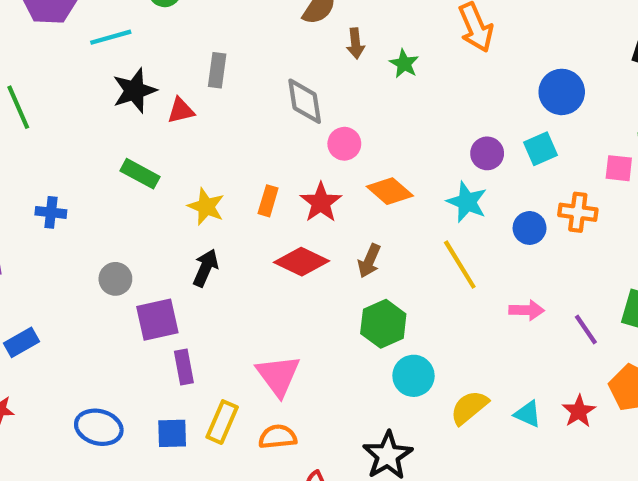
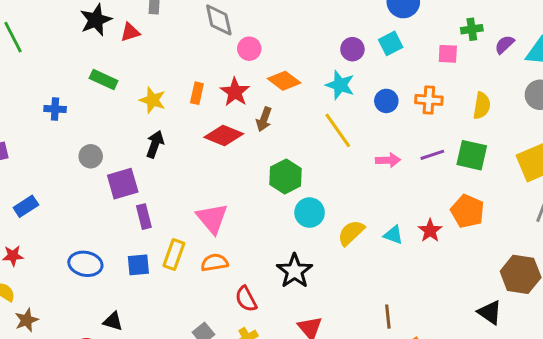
blue cross: (51, 212) -> (55, 109), moved
orange cross: (578, 212) -> (429, 100), moved
brown arrow: (369, 261) -> (264, 119), moved
purple line: (586, 330) -> (432, 155), moved, turned -70

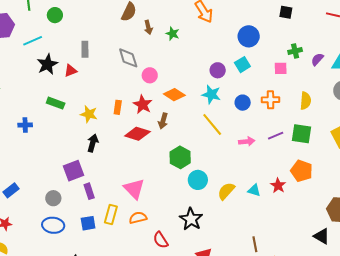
gray circle: (91, 156) -> (53, 198), moved

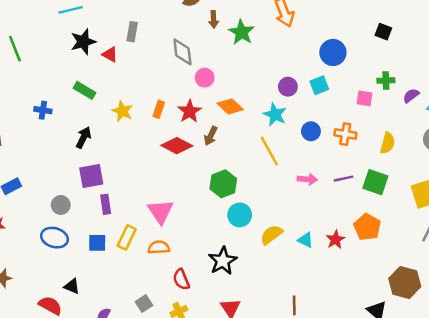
green star: (173, 34) -> (241, 32), size x1.5
red triangle: (71, 71) -> (110, 54), turned 40
black arrow: (93, 143) -> (83, 138), moved

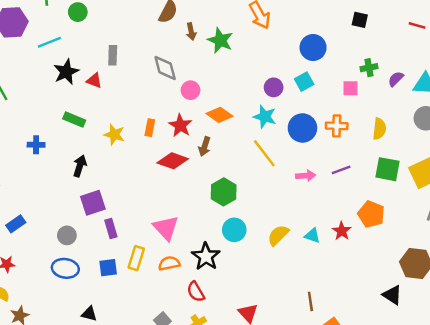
blue circle: (311, 131) -> (302, 128), size x1.5
green square: (375, 182) -> (387, 169), moved
cyan circle: (240, 215) -> (234, 230), moved
black star: (223, 261) -> (206, 256), moved

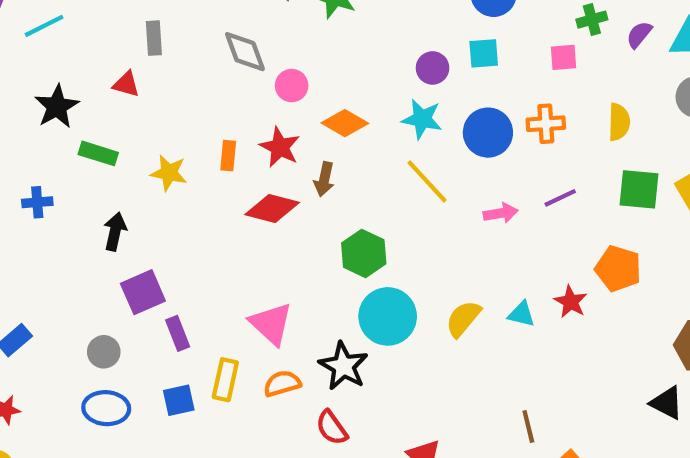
black star: (66, 72) -> (57, 107), moved
cyan square: (304, 82) -> (484, 53), turned 30
cyan circle: (234, 230) -> (388, 316), size x1.4

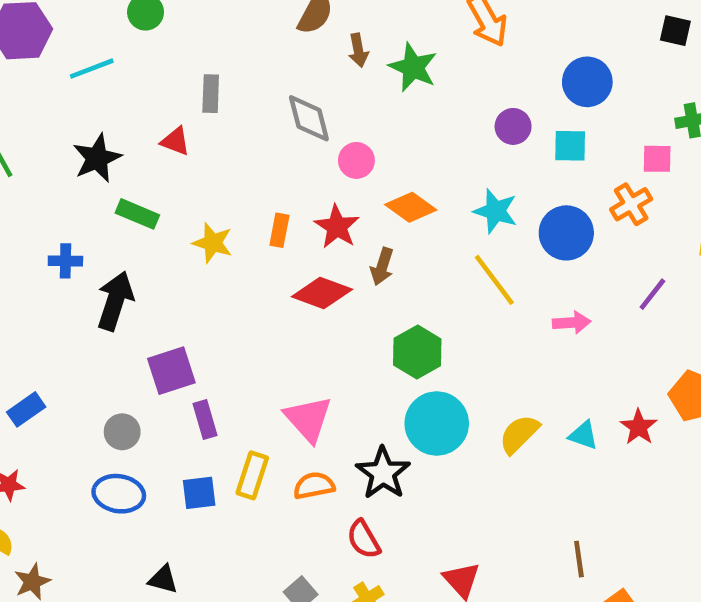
purple circle: (433, 68) -> (513, 126), moved
orange cross: (546, 124) -> (631, 204), moved, turned -33
purple line: (560, 198) -> (652, 294), moved, turned -32
black arrow: (115, 232) -> (115, 301), moved, size x1.4

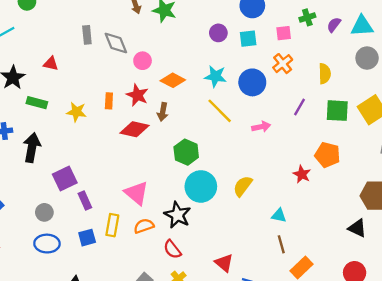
gray rectangle: (211, 94) -> (87, 35), moved
pink square: (657, 159) -> (284, 33), moved
cyan triangle: (583, 435) -> (279, 215), moved

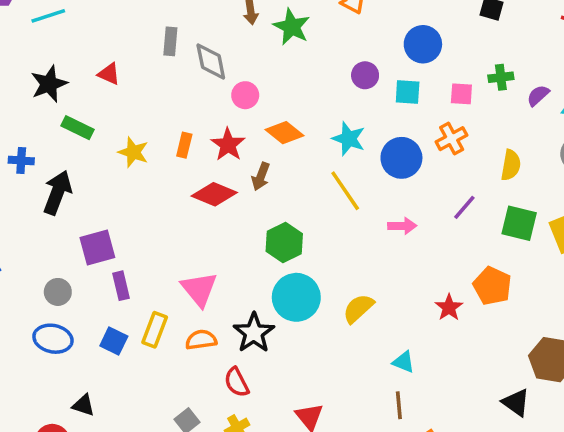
blue square: (87, 238) -> (114, 341), turned 30

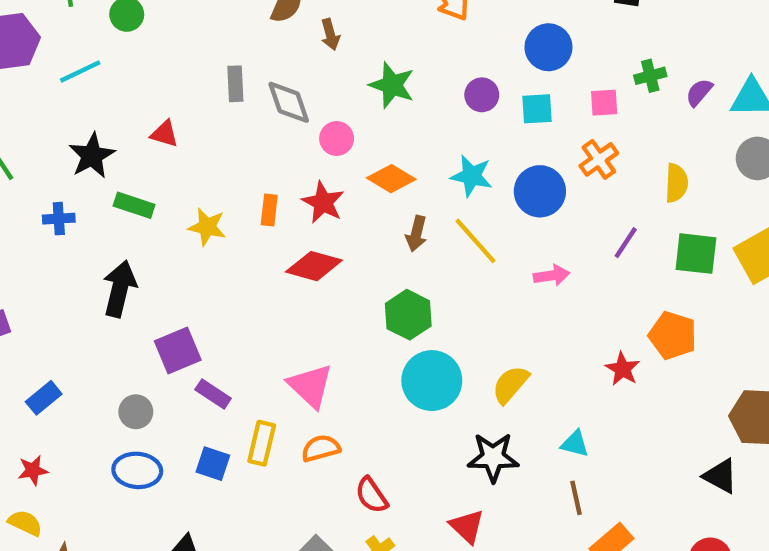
green star: (292, 27) -> (392, 85), moved
blue cross: (21, 161) -> (59, 219), moved
brown arrow: (261, 176) -> (416, 234), moved
purple rectangle: (121, 286) -> (213, 394), turned -36
black star: (254, 333) -> (493, 457), moved, turned -30

